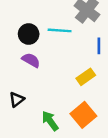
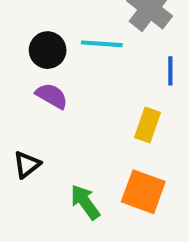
yellow rectangle: (86, 77) -> (148, 125), turned -36
orange square: (83, 115) -> (143, 192), turned -30

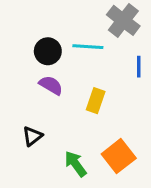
yellow rectangle: (148, 125) -> (96, 101), moved
orange square: (143, 192) -> (119, 156), turned 32

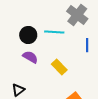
yellow rectangle: (96, 101) -> (59, 67), turned -63

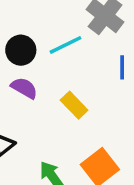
cyan line: (54, 32) -> (65, 45), turned -30

